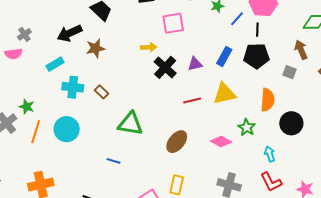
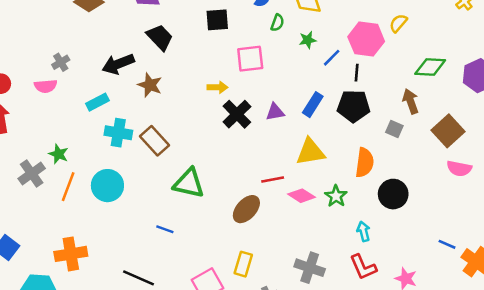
brown star: (95, 48) -> (150, 85), turned 30
brown rectangle: (102, 92) -> (154, 141), size x1.6
red line: (192, 101) -> (273, 180), moved
pink diamond: (221, 141) -> (302, 196), moved

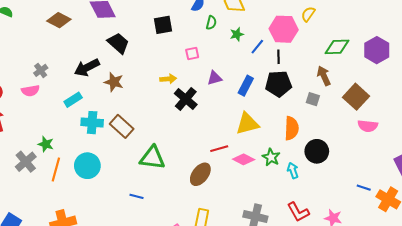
pink square: (250, 59) -> (192, 54), size x0.6
purple triangle: (275, 112) -> (215, 78), moved
cyan arrow: (364, 231) -> (293, 170), moved

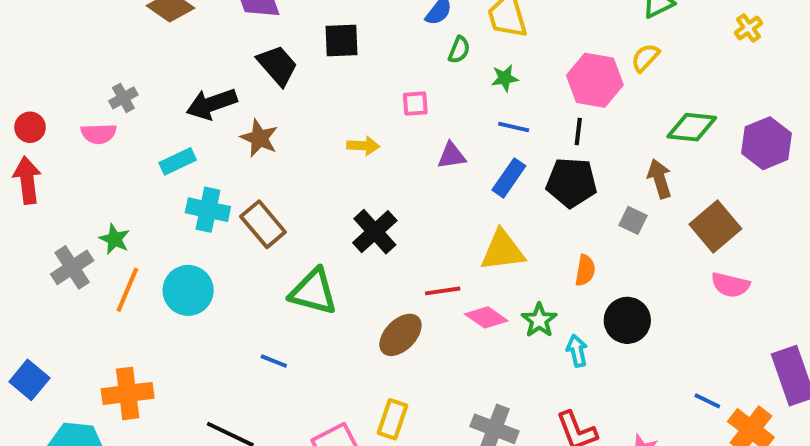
black square: (163, 25) -> (341, 40), moved
blue line: (257, 47) -> (514, 127), moved, turned 56
black cross: (186, 99) -> (375, 232), moved
orange semicircle: (292, 128) -> (585, 270), size x0.7

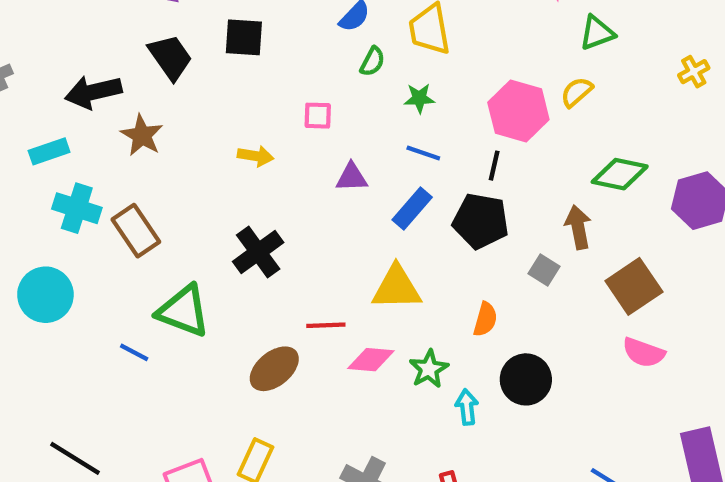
pink diamond: (486, 317) -> (371, 360), turned -36
blue line: (274, 361) -> (134, 352), moved

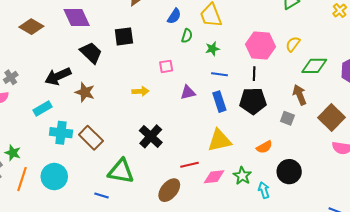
yellow semicircle: (577, 92) -> (293, 44), moved
blue rectangle: (412, 209) -> (219, 102), turned -48
orange semicircle: (485, 319) -> (264, 147), turned 56

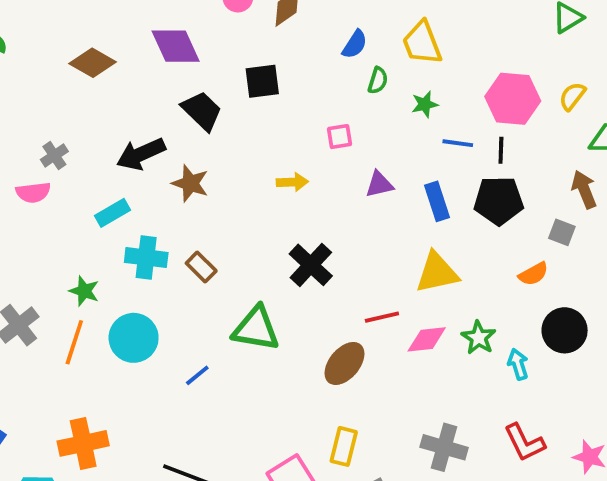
blue line: (220, 74) -> (458, 143), moved
brown rectangle: (91, 138) -> (201, 267), size x0.7
orange semicircle: (264, 147) -> (533, 274), moved
green star: (13, 153) -> (84, 291), moved
blue line: (102, 195) -> (197, 375), moved, turned -56

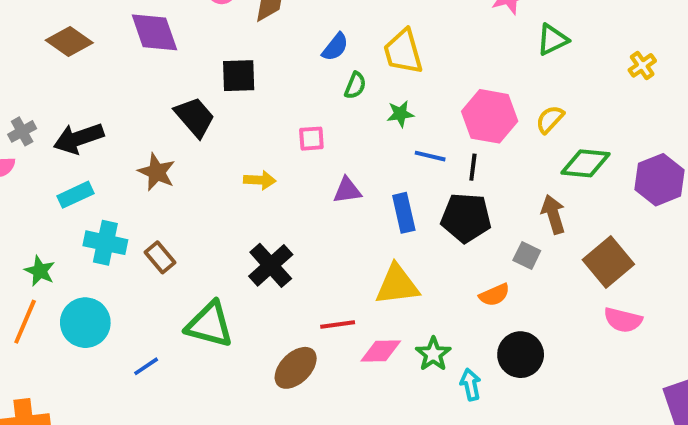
black trapezoid: (202, 111) -> (195, 117), moved
black arrow: (141, 154) -> (79, 138), moved

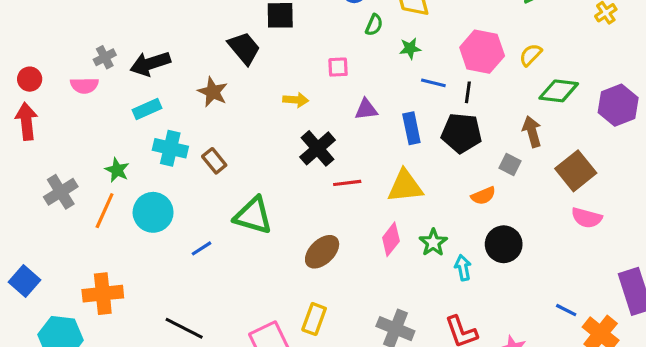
black cross: (271, 265) -> (318, 148), moved
red line: (338, 324) -> (347, 183), moved
pink diamond: (381, 351) -> (391, 239), turned -52

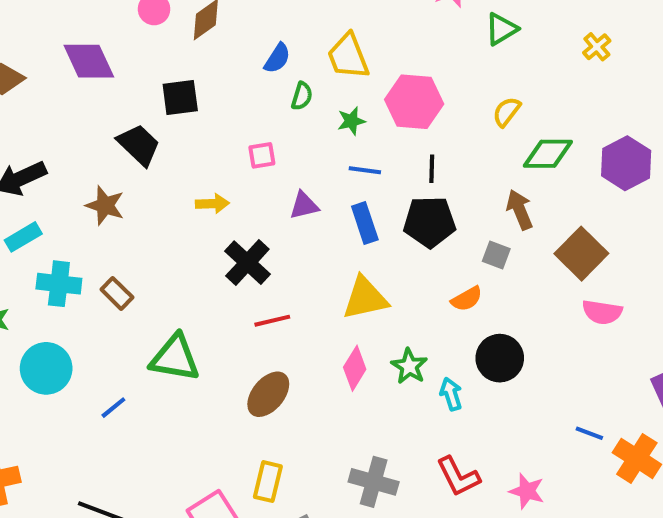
pink hexagon: (482, 52) -> (414, 102), moved
blue line: (433, 83) -> (365, 170), moved
red line: (347, 183) -> (272, 321), moved

